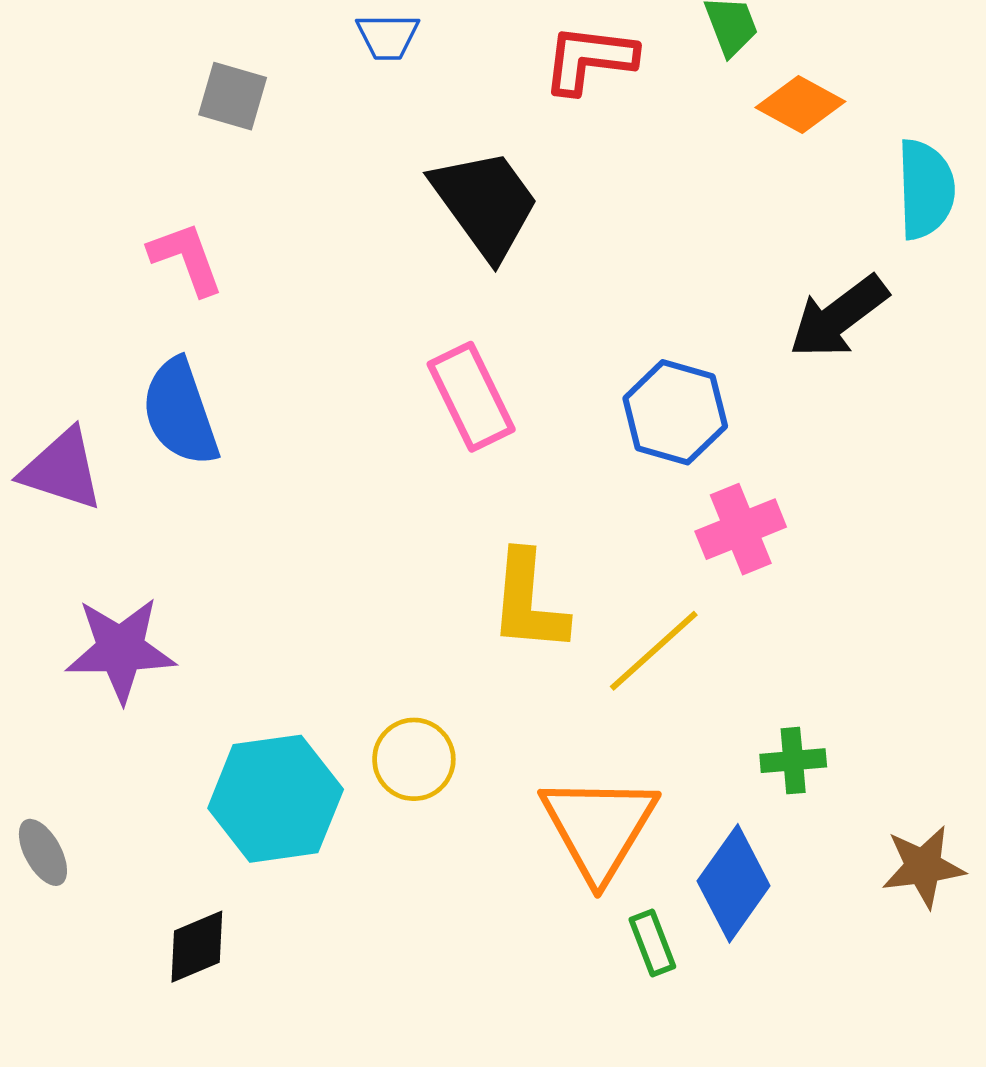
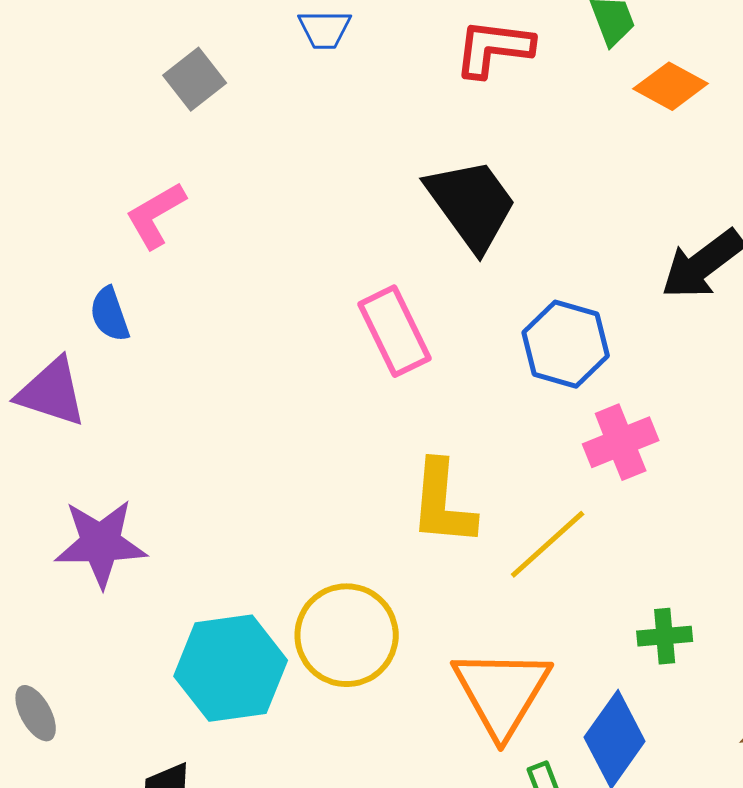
gray square: (233, 96) -> (195, 79), turned 36
black trapezoid: (485, 203) -> (472, 204), moved
pink L-shape: (186, 258) -> (156, 215), turned -100
blue semicircle: (180, 412) -> (110, 314), moved, size x0.6
yellow circle: (414, 759) -> (347, 635), size x1.5

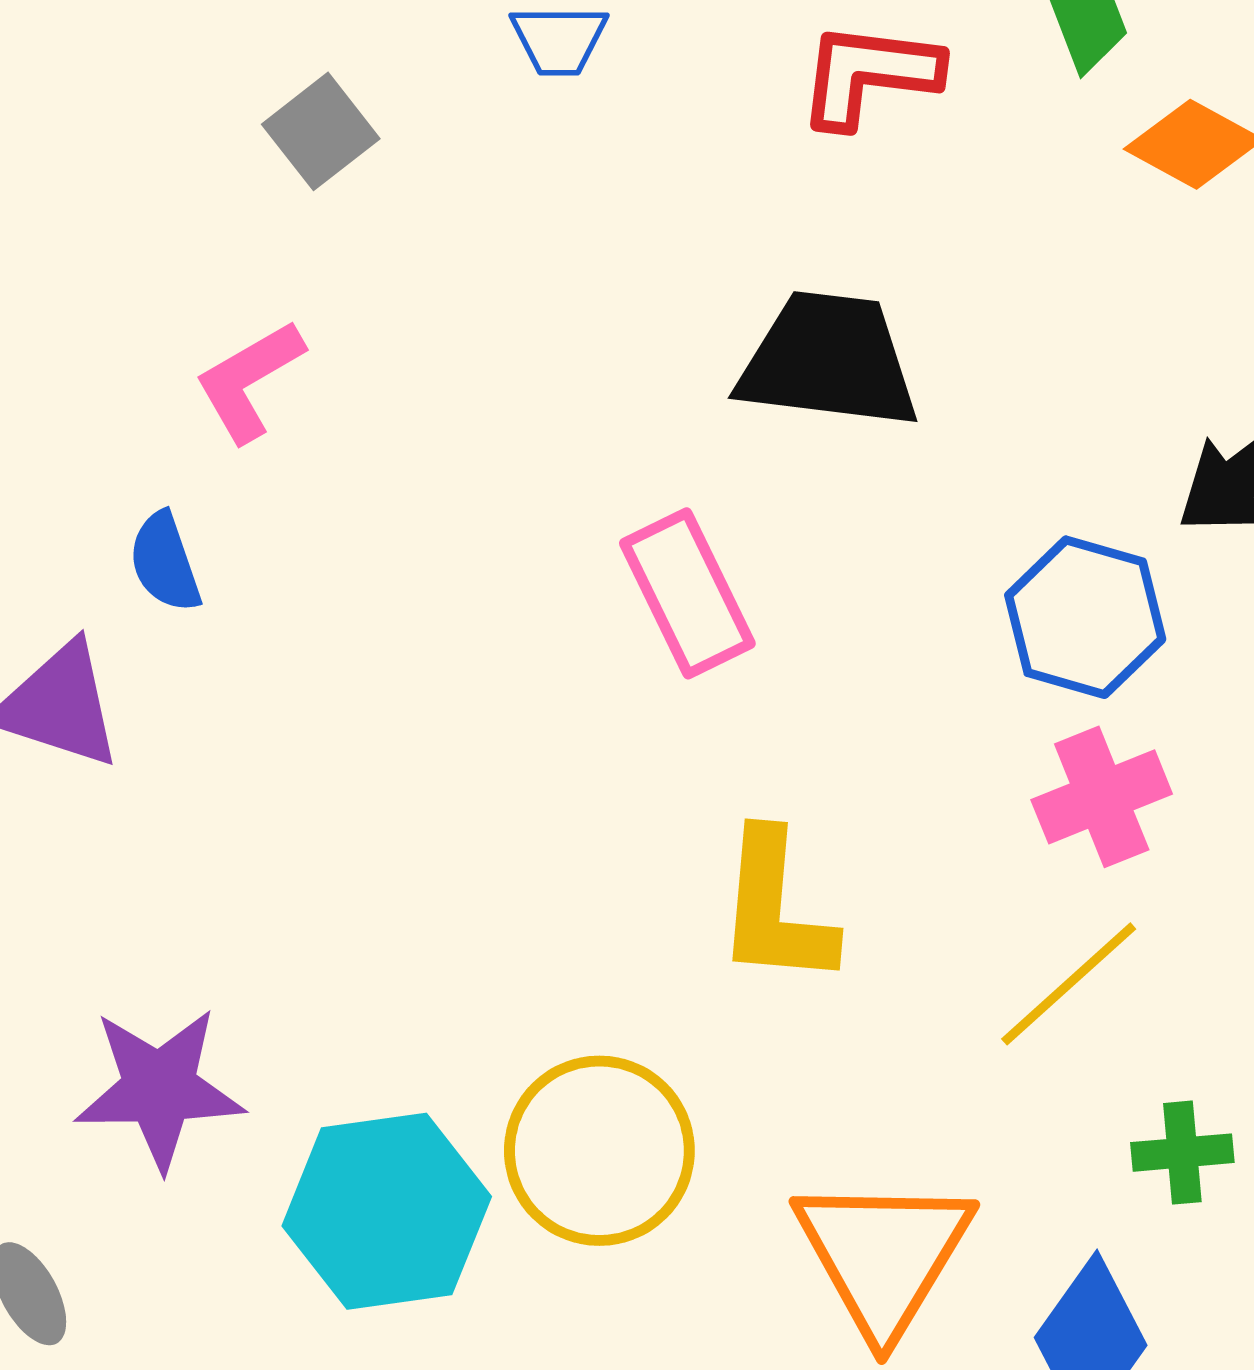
black trapezoid: (472, 204) -> (829, 361), turned -47
blue hexagon: (566, 344) -> (1085, 617), moved
purple star: (101, 543) -> (159, 1088), moved
yellow line: (548, 544) -> (1069, 984), moved

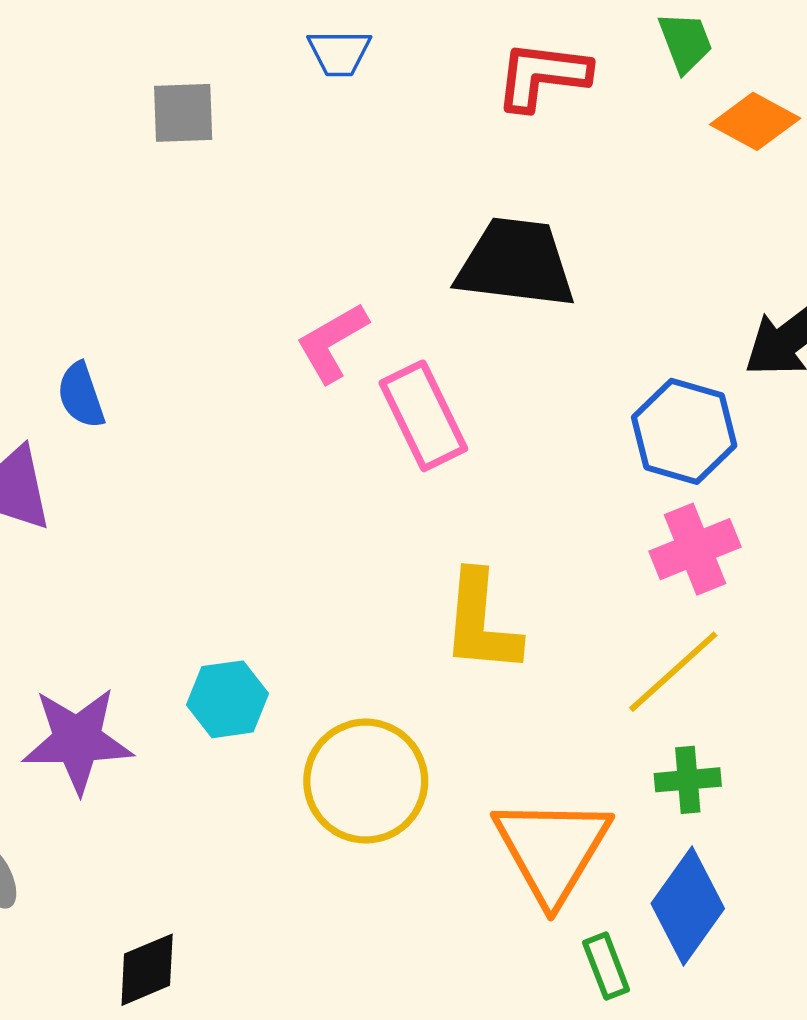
gray square: (321, 131) -> (183, 113), turned 36
pink L-shape: (249, 381) -> (332, 342), moved
green cross: (1182, 1153) -> (688, 780), moved
cyan hexagon: (387, 1211) -> (228, 699), moved, size x0.6

